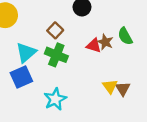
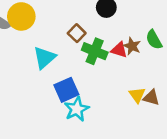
green cross: (56, 55) -> (95, 51), moved
blue square: (21, 77) -> (66, 90), moved
brown triangle: (123, 89) -> (151, 98), turned -42

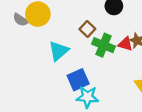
cyan star: (77, 109) -> (87, 97), turned 30

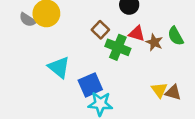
red triangle: (125, 44) -> (137, 33), moved
cyan triangle: (59, 51) -> (59, 67), moved, turned -40

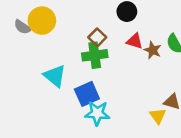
green cross: (118, 47) -> (95, 55), moved, turned -30
yellow triangle: (159, 90) -> (158, 116), moved

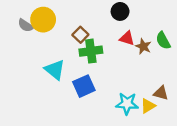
brown square: (97, 37) -> (80, 35), moved
cyan star: (97, 113) -> (127, 104), moved
yellow triangle: (158, 116) -> (148, 106), turned 35

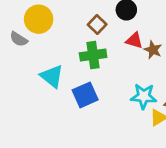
gray semicircle: (26, 25) -> (19, 39), moved
brown square: (80, 35) -> (97, 24), moved
cyan star: (127, 104) -> (144, 96), moved

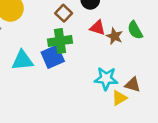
cyan triangle: (52, 76) -> (22, 60), turned -45
blue square: (85, 95) -> (53, 57), moved

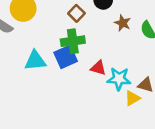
red triangle: (98, 28) -> (98, 68), moved
brown star: (114, 36) -> (123, 23), moved

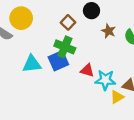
green cross: (73, 41) -> (65, 47), turned 30

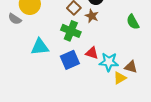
brown star: (109, 31) -> (92, 16), moved
blue square: (58, 61) -> (70, 60), moved

